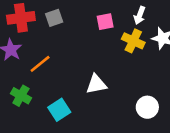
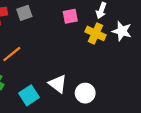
white triangle: (96, 84) -> (58, 84), moved, turned 48
white circle: (147, 107) -> (85, 93), moved

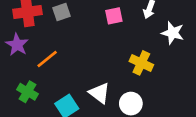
yellow cross: (96, 33) -> (141, 63), moved

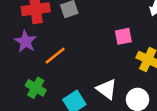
pink square: (114, 16) -> (123, 36), moved

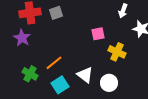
orange line: (55, 56) -> (54, 63), moved

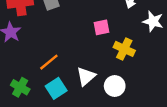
green cross: (30, 74) -> (20, 87), moved
white triangle: (85, 75) -> (86, 76), turned 42

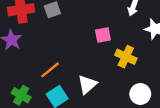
white circle: (115, 86) -> (140, 94), moved

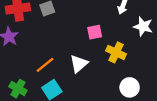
white triangle: (87, 84) -> (79, 64), moved

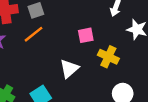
orange line: (45, 65) -> (34, 34), moved

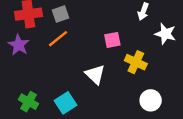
white triangle: (69, 69) -> (95, 74), turned -36

